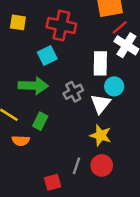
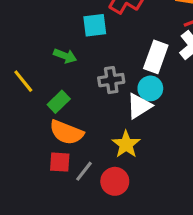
green arrow: (33, 86) -> (65, 56), size x0.6
cyan circle: (114, 86) -> (150, 88), moved
orange semicircle: (21, 141) -> (66, 132), moved, size x1.5
red square: (53, 182) -> (60, 162), moved

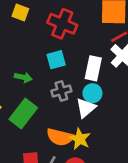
cyan square: (95, 25) -> (56, 60), moved
green rectangle: (59, 102) -> (23, 113), size x1.6
orange semicircle: (66, 132) -> (60, 137), moved

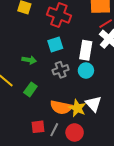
white triangle: (86, 108) -> (93, 104), moved, turned -30
green rectangle: (23, 113) -> (30, 89), size x0.6

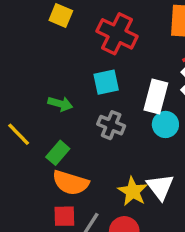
gray cross: (61, 70) -> (111, 125), turned 35
cyan circle: (86, 70) -> (165, 124), moved
orange semicircle: (61, 107) -> (71, 183), moved

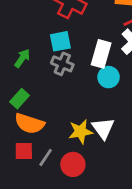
green arrow: (60, 104) -> (22, 58), turned -72
gray cross: (111, 125) -> (62, 64), moved
yellow star: (133, 191) -> (80, 132), turned 30

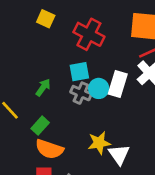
cyan circle: (109, 77) -> (99, 88), moved
yellow star: (80, 132) -> (99, 143), moved

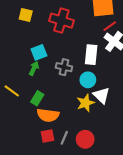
cyan square: (79, 72) -> (39, 52), moved
cyan circle: (99, 88) -> (88, 80), moved
white triangle: (119, 154) -> (102, 95), moved

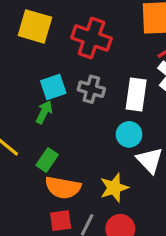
yellow square: (26, 15) -> (35, 26), size x1.5
gray cross: (64, 67) -> (91, 89), moved
yellow star: (85, 103) -> (114, 188), moved

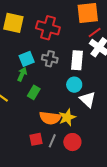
green rectangle: (47, 160) -> (34, 92), moved
orange semicircle: (63, 188) -> (50, 118), moved

